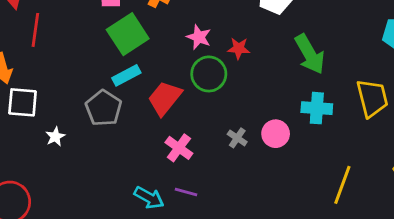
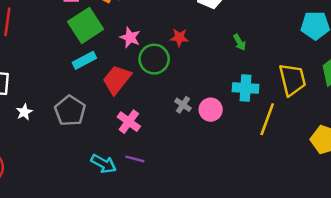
pink star: (199, 37) -> (130, 37), moved
green arrow: (310, 54) -> (239, 42), size x0.5
gray pentagon: (104, 108) -> (70, 111), moved
gray cross: (237, 138) -> (183, 105), moved
yellow line: (342, 185) -> (267, 119), moved

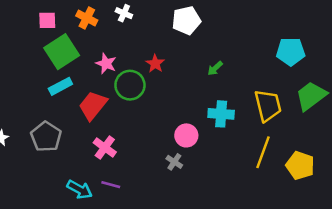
red star: (179, 37) -> (155, 64), turned 30
green arrow: (239, 42) -> (215, 68), turned 77
gray cross: (183, 105) -> (174, 162), moved
yellow line: (267, 119) -> (263, 152), moved

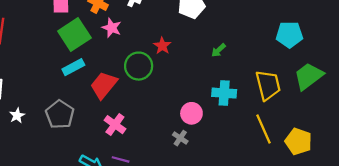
pink star: (106, 64) -> (112, 28), moved
yellow line: (263, 152) -> (264, 129), turned -44

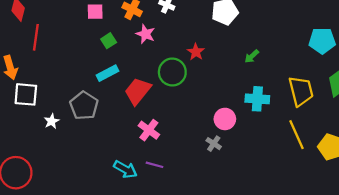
green square: (74, 34) -> (109, 41), size x0.5
gray pentagon: (60, 114) -> (84, 106), moved

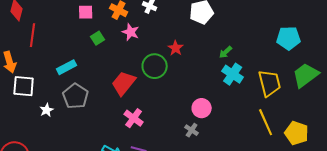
cyan rectangle: (107, 73) -> (67, 67), moved
cyan cross: (257, 99) -> (233, 74), moved, turned 30

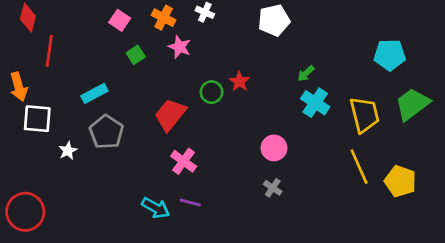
pink square: (86, 12) -> (120, 20), turned 35
red star: (176, 48) -> (239, 81), moved
green circle: (155, 66) -> (211, 92), size x0.7
gray cross: (192, 130) -> (273, 188), moved

